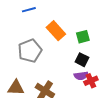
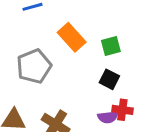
purple semicircle: (81, 76) -> (108, 117), moved
red cross: (91, 81) -> (122, 110), turned 32

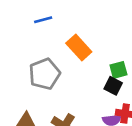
green square: (111, 46) -> (118, 70), moved

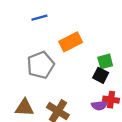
orange rectangle: (79, 47) -> (71, 42), turned -75

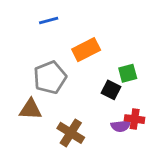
black square: (101, 75) -> (111, 90), moved
brown triangle: (24, 108) -> (31, 109), moved

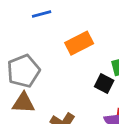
gray pentagon: (50, 77) -> (23, 71), moved

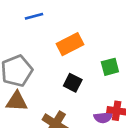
black square: (104, 83) -> (73, 83), moved

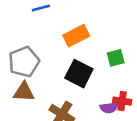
black square: (73, 83) -> (79, 74), size x1.5

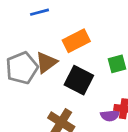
brown triangle: (24, 92) -> (46, 62), moved, turned -40

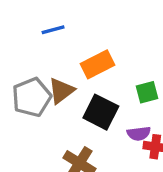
purple semicircle: (110, 115) -> (139, 134), moved

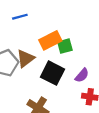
green square: (147, 92) -> (65, 46), moved
purple semicircle: (139, 134) -> (82, 75), moved, turned -42

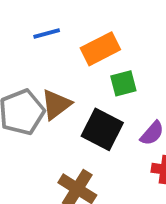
orange rectangle: (50, 40) -> (100, 49), moved

